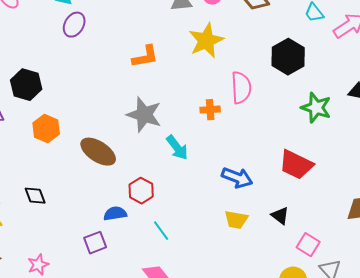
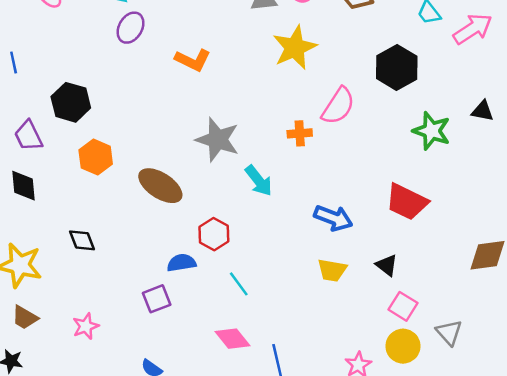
orange L-shape: (145, 57) -> (193, 60), moved, turned 36
pink semicircle: (241, 88) -> (338, 106), turned 36
pink square: (308, 245) -> (403, 306), moved

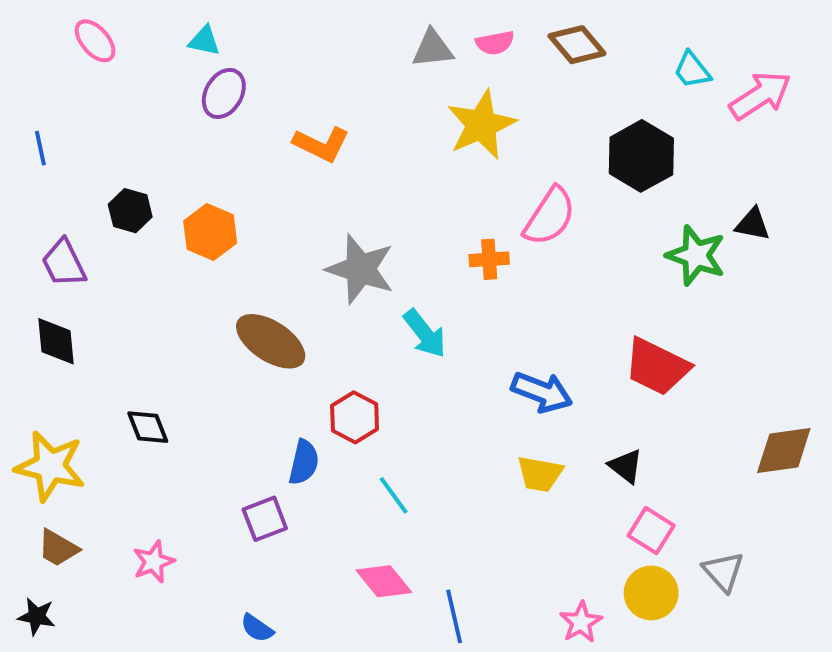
black hexagon: (71, 102) -> (130, 211), size x0.7
black triangle: (483, 111) -> (753, 224), moved
orange hexagon: (96, 157) -> (210, 232), moved
blue semicircle: (182, 263) -> (304, 462), turned 112

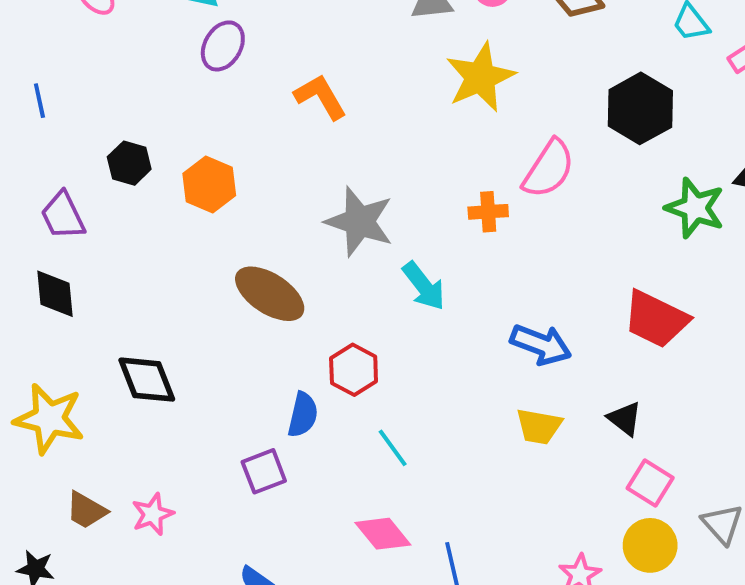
orange L-shape: (321, 144) -> (320, 97), turned -146
black diamond: (148, 427) -> (147, 380), size x1.4
brown trapezoid: (58, 548) -> (86, 510), moved

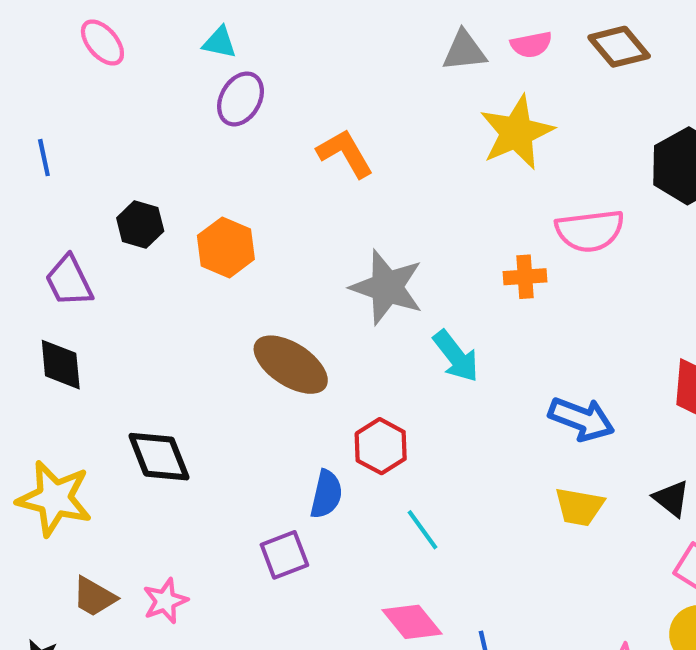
pink semicircle: (549, 169) -> (590, 231), turned 50

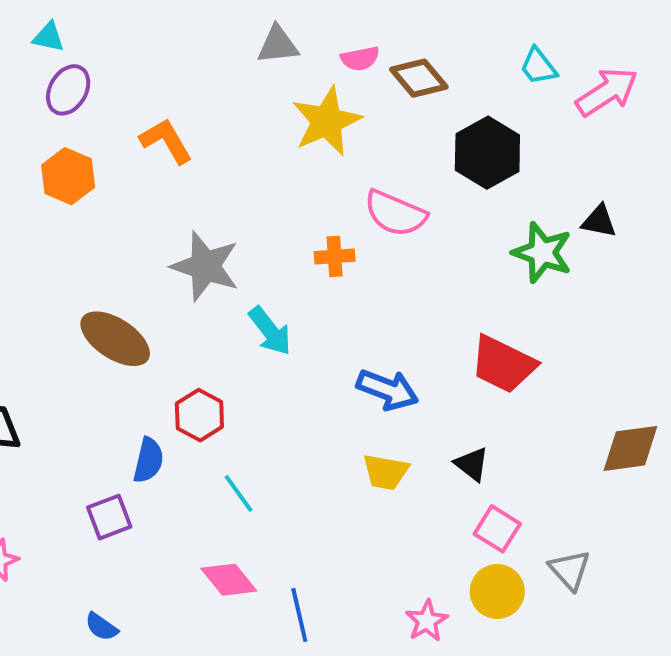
pink semicircle: (531, 45) -> (360, 59), moved
brown diamond: (619, 47) -> (419, 78), moved
pink semicircle: (590, 231) -> (395, 213), turned 30
orange hexagon: (226, 247) -> (68, 176), moved

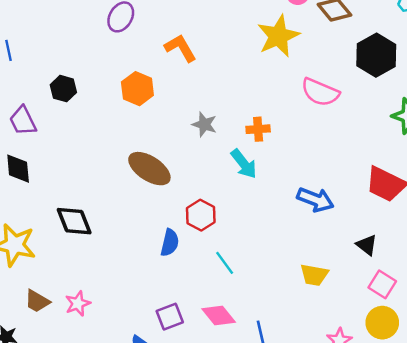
orange hexagon: (68, 176) -> (137, 89), moved
orange cross: (335, 256) -> (258, 129), moved
gray star: (205, 266) -> (204, 124), size x0.6
yellow trapezoid: (386, 472) -> (314, 275), moved
purple square: (109, 517) -> (170, 317), moved

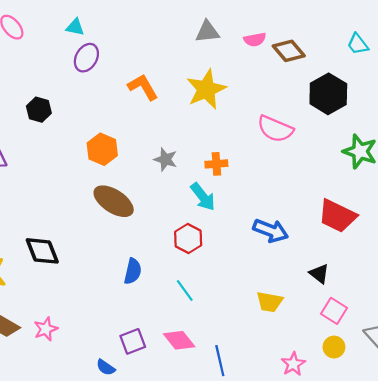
yellow star: (278, 36) -> (206, 89), moved
black hexagon: (63, 89) -> (39, 110), moved
orange hexagon: (137, 89) -> (102, 149), moved
red hexagon: (201, 215) -> (188, 239), moved
yellow circle: (382, 323) -> (334, 347), size x0.7

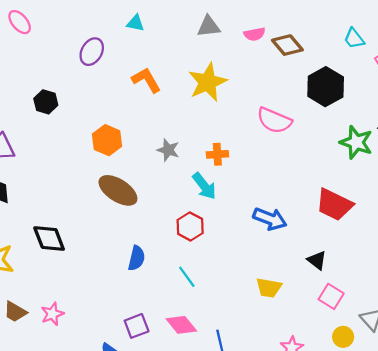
cyan triangle: (75, 27) -> (135, 23), moved
yellow circle: (334, 347) -> (343, 337), moved

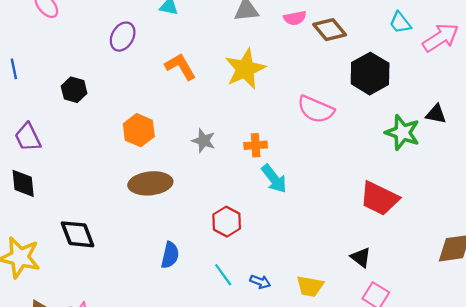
cyan arrow: (204, 186) -> (274, 179), moved
brown ellipse: (118, 190) -> (150, 183), turned -39
blue arrow: (270, 219) -> (260, 282), moved, size x0.6

